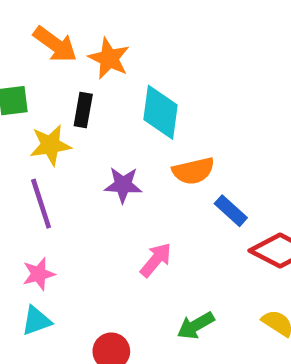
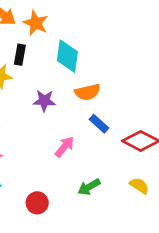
blue rectangle: (231, 211) -> (99, 124), moved

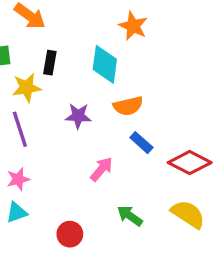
orange star: (36, 23) -> (133, 26), moved
yellow semicircle: (139, 186) -> (188, 214), size x1.5
green arrow: (89, 187) -> (130, 216), turned 65

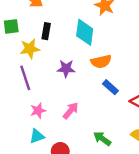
pink arrow: (101, 169) -> (71, 111), moved
pink star: (18, 179) -> (38, 111), moved
cyan triangle: (17, 212) -> (37, 136), moved

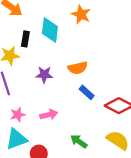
cyan diamond: (85, 32) -> (50, 30), moved
pink arrow: (71, 111) -> (49, 115), turned 36
cyan triangle: (37, 136) -> (16, 139), size x1.5

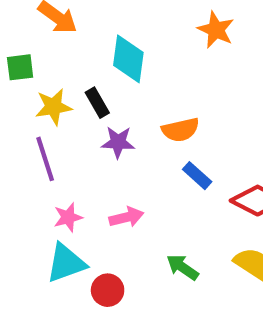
orange star: (81, 14) -> (216, 30), moved
black rectangle: (25, 39) -> (97, 103), moved, turned -40

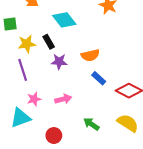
cyan diamond: (128, 59) -> (64, 20), turned -45
cyan triangle: (66, 263) -> (21, 118), moved

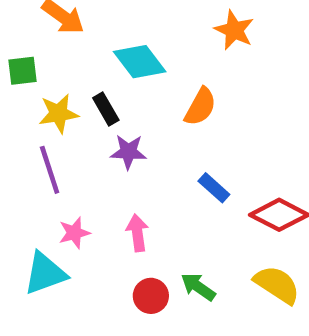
orange semicircle: (90, 55) -> (200, 107), moved, turned -48
pink arrow: (63, 99) -> (137, 233), turned -84
red circle: (54, 136) -> (151, 296), moved

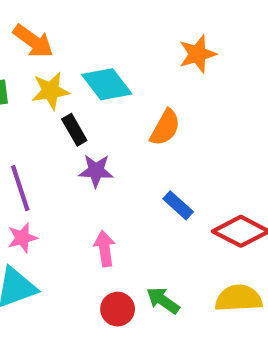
orange star: (234, 30) -> (198, 54), turned 30
yellow star: (59, 113) -> (51, 91), moved
pink star: (74, 233) -> (22, 238), moved
yellow semicircle: (277, 285) -> (239, 298), turned -36

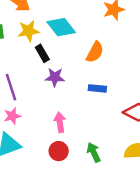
blue rectangle: (178, 205) -> (97, 88), moved, turned -36
green arrow: (163, 300) -> (94, 152), turned 30
red circle: (118, 309) -> (59, 151), moved

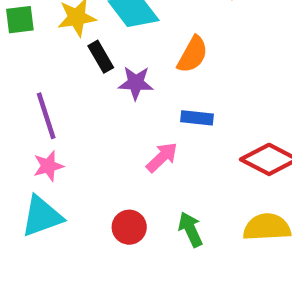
purple star: (55, 77) -> (136, 83), moved
pink arrow: (60, 122) -> (162, 157), moved, turned 54

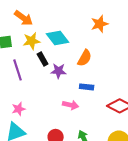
purple line: (46, 116) -> (18, 70), moved
pink arrow: (162, 157) -> (71, 105), turned 56

